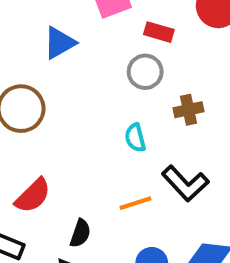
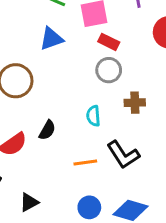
red rectangle: (159, 32) -> (109, 42), moved
black semicircle: (80, 233) -> (47, 130), moved

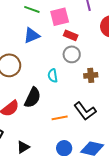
cyan semicircle: (93, 116) -> (53, 76), moved
black semicircle: (47, 130) -> (33, 98), size x1.5

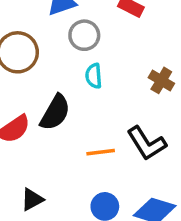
gray circle: (72, 54) -> (84, 35), moved
brown cross: (91, 75) -> (161, 80), turned 32

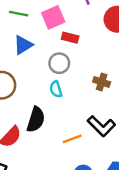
gray circle: (84, 35) -> (59, 63), moved

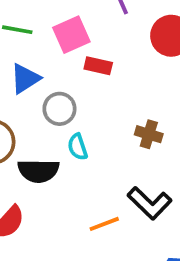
gray circle: (59, 63) -> (59, 109), moved
black semicircle: (36, 119) -> (38, 171), moved, turned 75

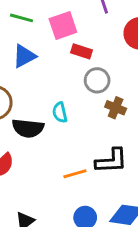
gray circle: (59, 109) -> (97, 80), moved
black L-shape: (150, 203) -> (111, 161), turned -52

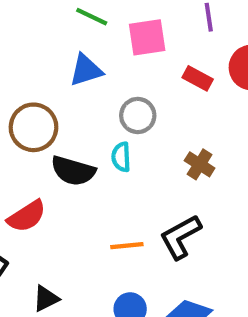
red rectangle: (81, 51) -> (198, 78), moved
gray circle: (97, 80) -> (138, 115), moved
black L-shape: (111, 161) -> (180, 237), turned 144

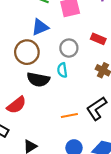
red rectangle: (198, 78) -> (98, 39), moved
brown circle: (34, 127) -> (27, 52), moved

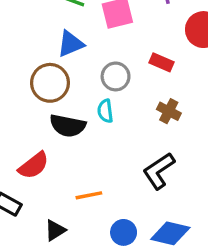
orange line: (69, 115) -> (89, 195), moved

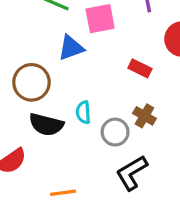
blue triangle: (71, 44) -> (71, 48), moved
gray circle: (116, 76) -> (115, 132), moved

